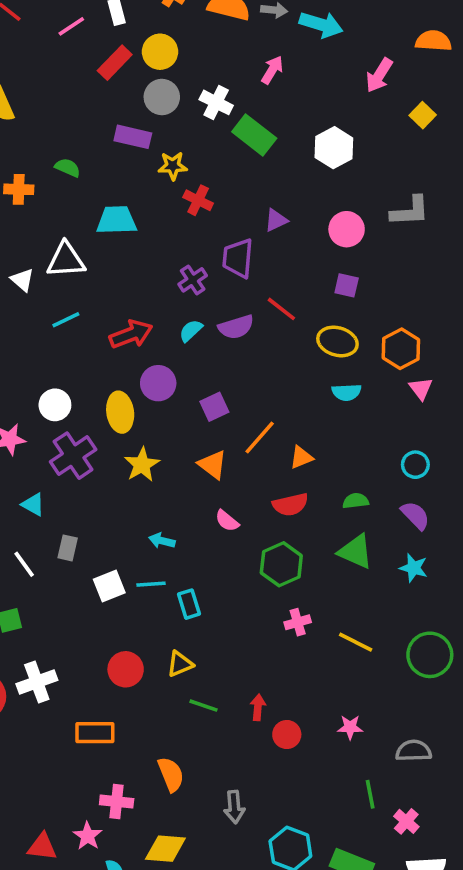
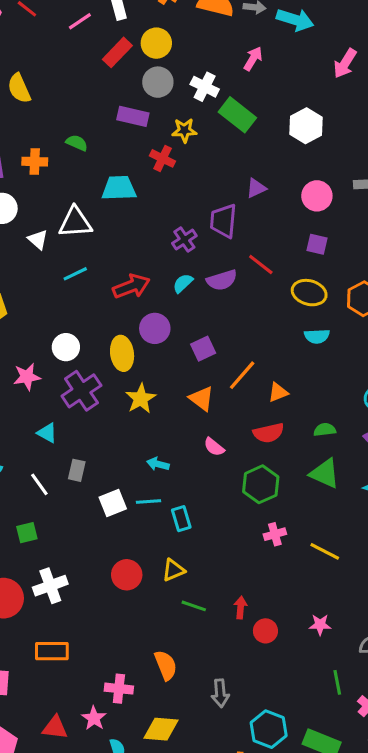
yellow star: (173, 166) -> (184, 130), moved
red cross: (198, 200) -> (163, 158), moved
orange rectangle: (95, 733) -> (52, 651), moved

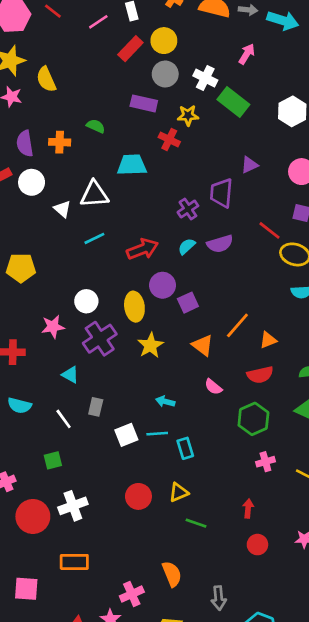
red line: (261, 264) -> (269, 230), moved
purple square: (203, 349) -> (188, 303), moved
red arrow: (241, 608) -> (248, 508), moved
pink cross: (119, 689) -> (132, 594), turned -30

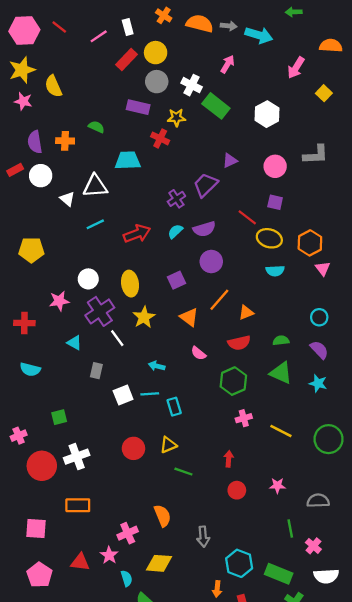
purple trapezoid: (221, 193) -> (205, 185), turned 40
purple circle: (163, 285) -> (211, 262), moved
white line: (64, 419) -> (117, 338), moved

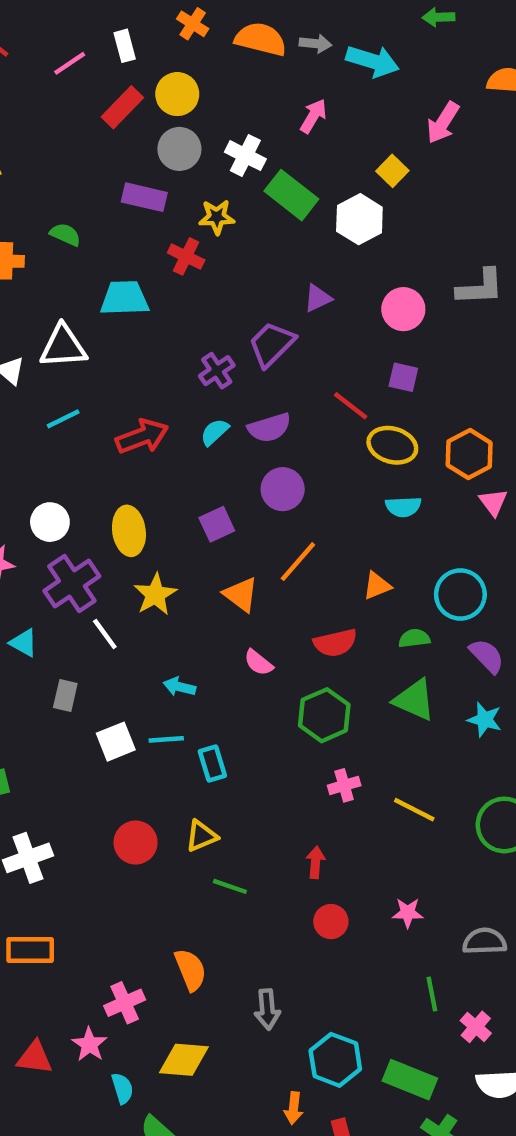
yellow square: (324, 93) -> (392, 171), moved
white hexagon: (267, 114) -> (359, 219), moved
orange triangle: (246, 313) -> (377, 586), moved
cyan circle: (319, 317) -> (460, 594), moved, size x1.5

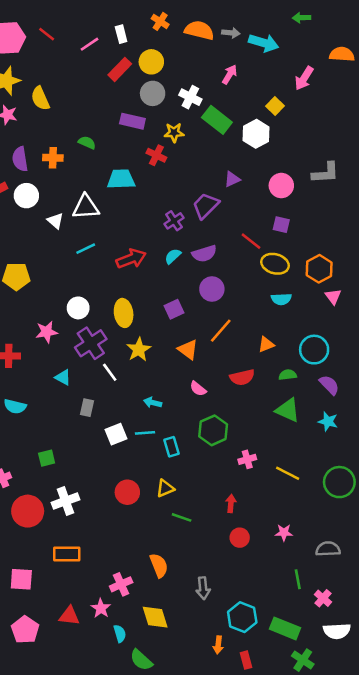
green hexagon: (324, 715) -> (213, 430), moved
yellow diamond: (184, 1060) -> (155, 617), turned 68

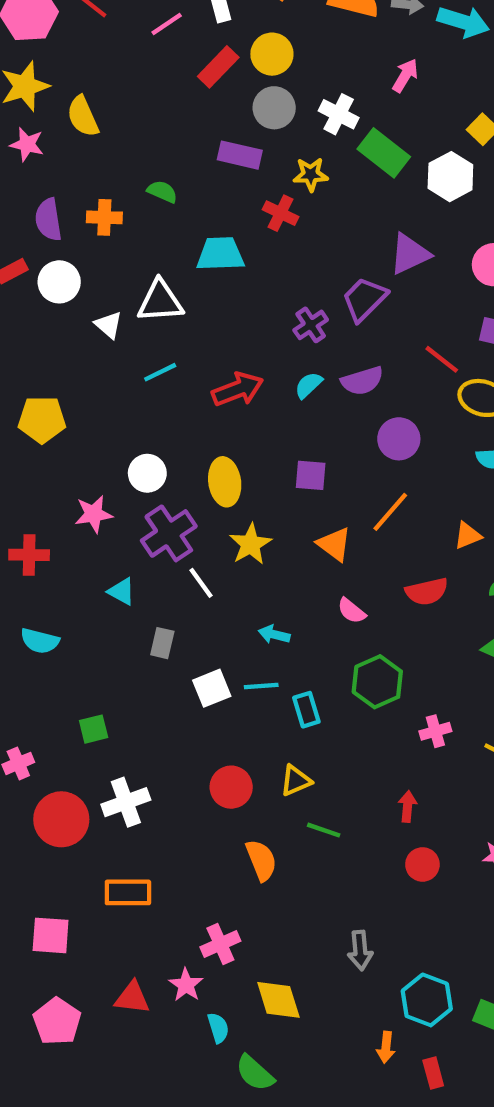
purple triangle: (232, 179) -> (410, 254), size x1.5
purple circle: (212, 289) -> (399, 439), moved
purple square: (174, 309) -> (311, 475), turned 30
orange semicircle: (159, 565) -> (261, 860), moved

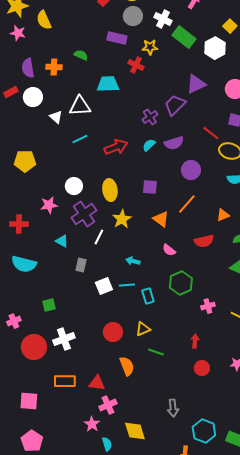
white line: (201, 583) -> (99, 237), turned 63
cyan semicircle: (40, 641) -> (24, 264), size x1.4
red triangle: (132, 998) -> (97, 383), moved

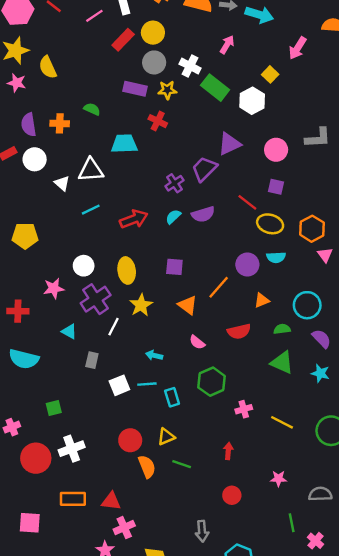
yellow star: (150, 47) -> (167, 90), moved
purple circle: (191, 170) -> (247, 265), moved
orange semicircle: (127, 366) -> (147, 467), moved
red circle: (202, 368) -> (232, 495), moved

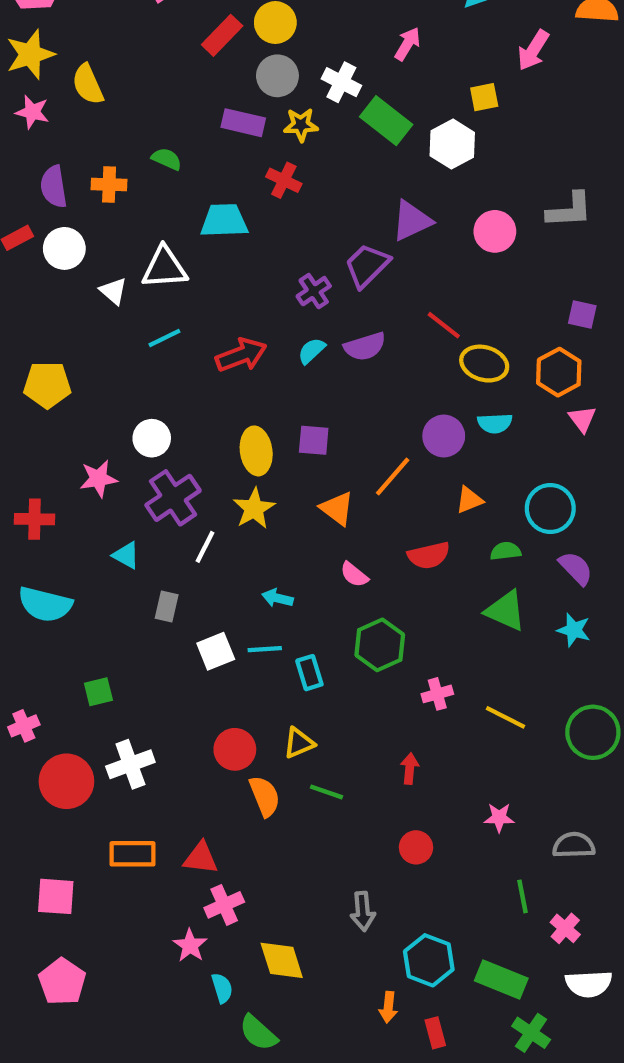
yellow square: (270, 74) -> (484, 97), turned 35
purple square: (276, 187) -> (582, 315), moved
yellow ellipse: (127, 270) -> (256, 451), moved

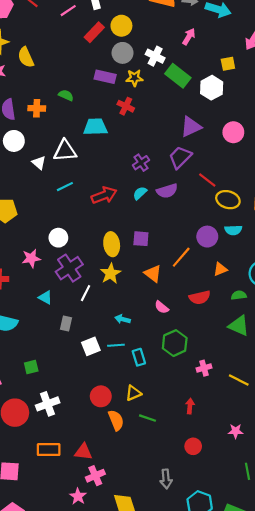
purple trapezoid: (367, 266) -> (180, 157), moved

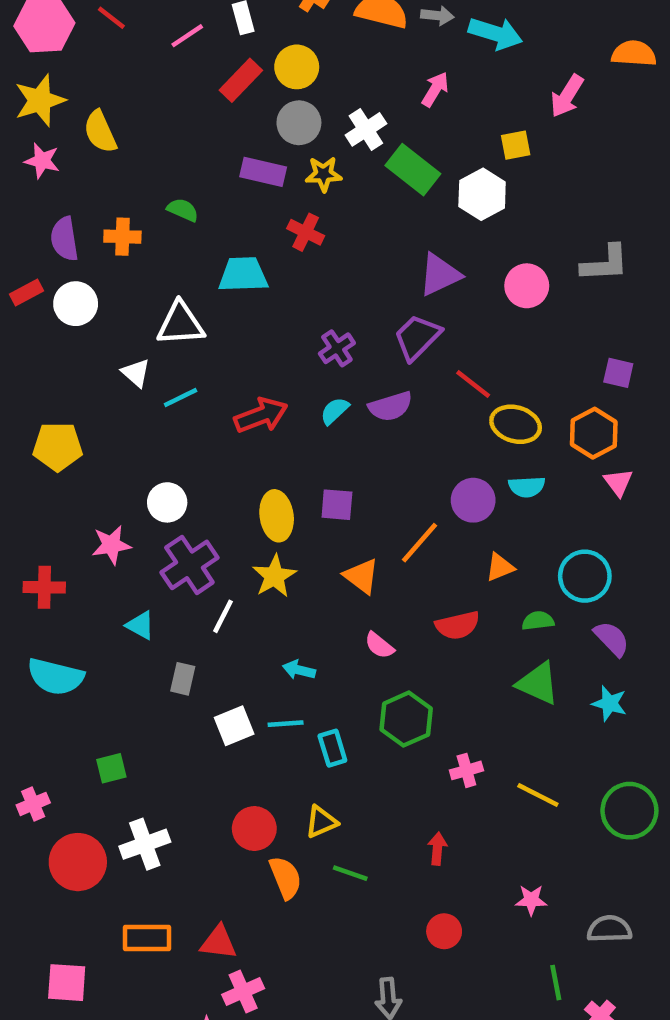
white cross: (155, 56) -> (366, 129), turned 30
white triangle: (39, 163) -> (136, 373), moved

